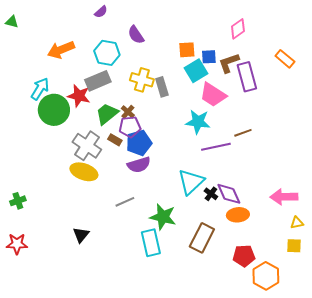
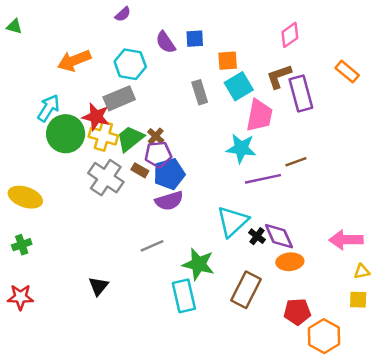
blue square: (209, 57) -> (195, 39), moved
yellow cross: (142, 80) -> (103, 136), moved
gray rectangle: (162, 87) -> (200, 92), moved
pink trapezoid: (213, 95) -> (259, 115), turned -112
yellow ellipse: (84, 172) -> (25, 197), moved

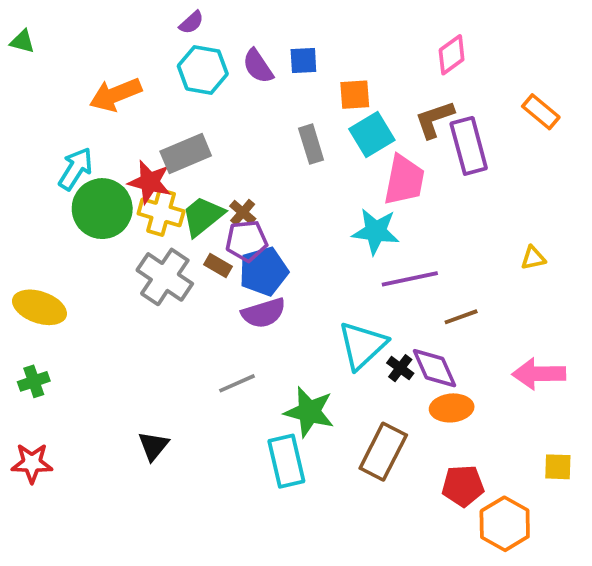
cyan hexagon: (130, 64) -> (203, 70), moved
brown line: (296, 162) -> (461, 317), moved
yellow triangle: (362, 271) -> (533, 258), moved

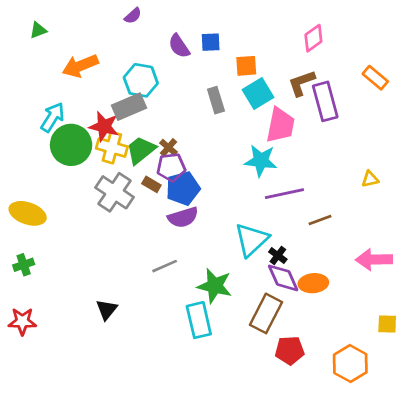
green triangle: (22, 41) -> (38, 30), moved, turned -36
cyan hexagon: (203, 70) -> (141, 80), moved
purple diamond: (434, 368) -> (283, 278), moved
red pentagon: (463, 486) -> (290, 350), moved

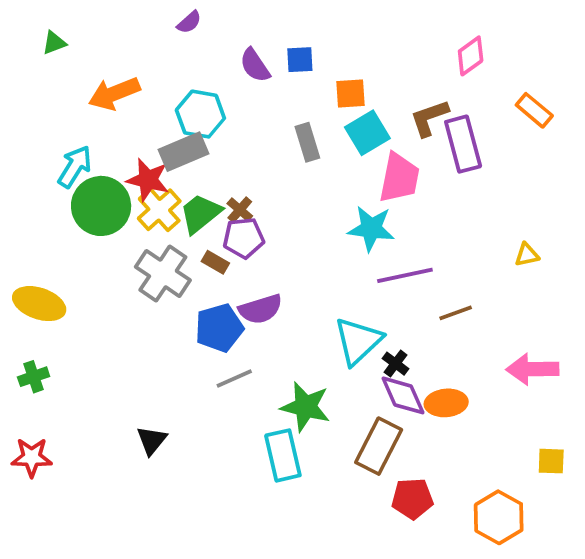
pink diamond: (313, 38) -> (471, 56), moved
yellow cross: (112, 148) -> (159, 210), turned 32
blue pentagon: (183, 188) -> (219, 328), moved

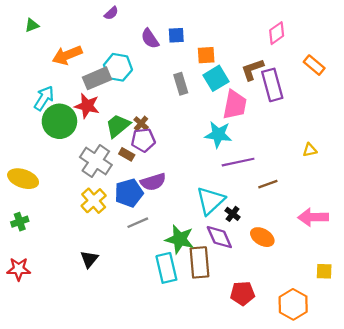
gray rectangle: (184, 152) -> (97, 78), moved
yellow cross: (159, 210) -> (94, 201), moved
purple diamond: (403, 395) -> (219, 237), moved
orange ellipse: (446, 403) -> (262, 237), turned 35
brown rectangle: (379, 446) -> (199, 262), moved, turned -32

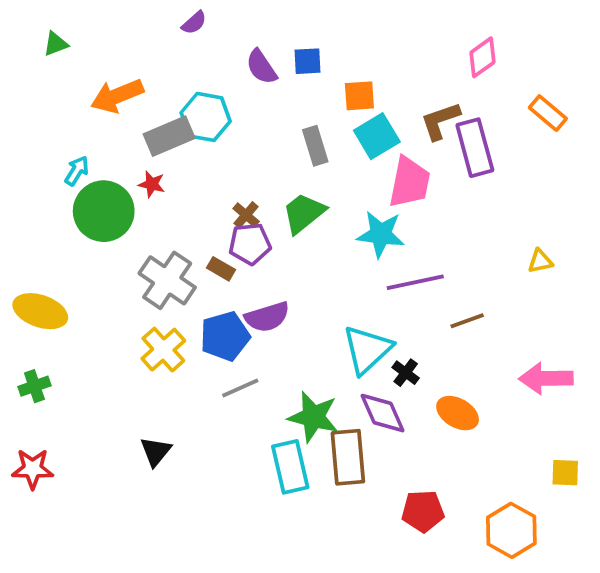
cyan arrow: (44, 98) -> (77, 171), size x0.7
red star: (87, 106) -> (152, 184), size x0.6
green trapezoid: (118, 126) -> (304, 213), moved

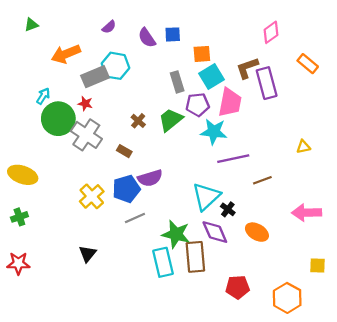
purple semicircle: (194, 23) -> (109, 27), moved
purple pentagon: (250, 244) -> (198, 105), moved
gray cross: (167, 280) -> (86, 135), moved

